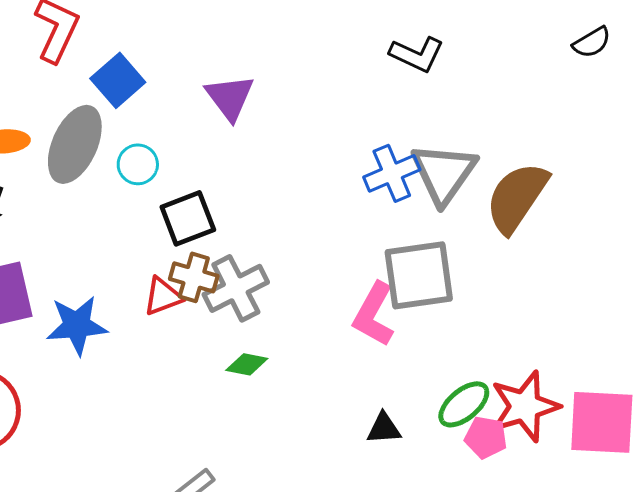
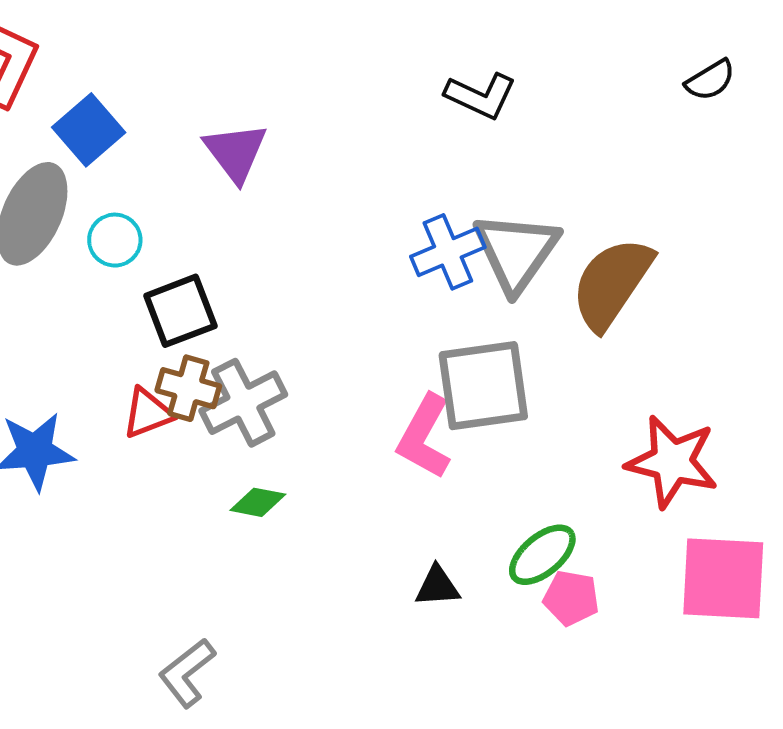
red star: (525, 406) -> (672, 462), moved, turned 30

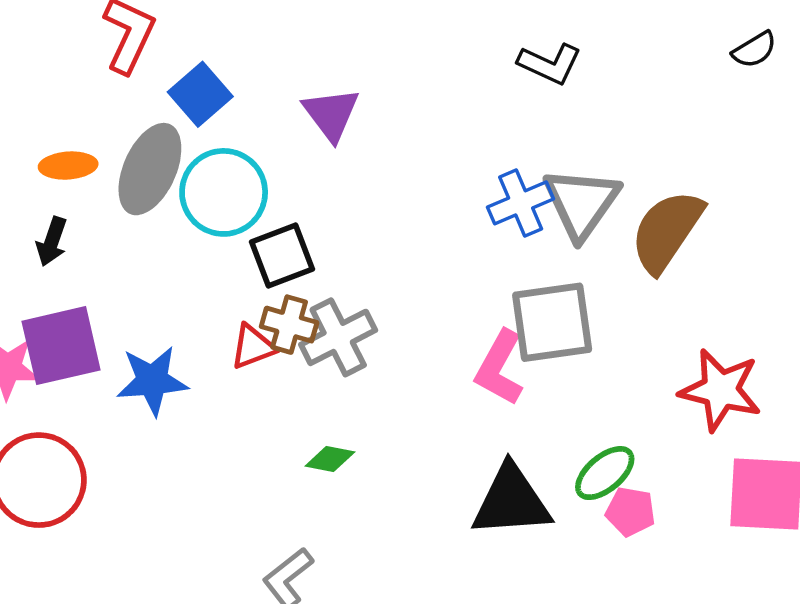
cyan circle: (115, 240) -> (224, 192), size x1.8
green diamond: (258, 502) -> (330, 459), moved
black triangle: (437, 586) -> (511, 501), size x2.0

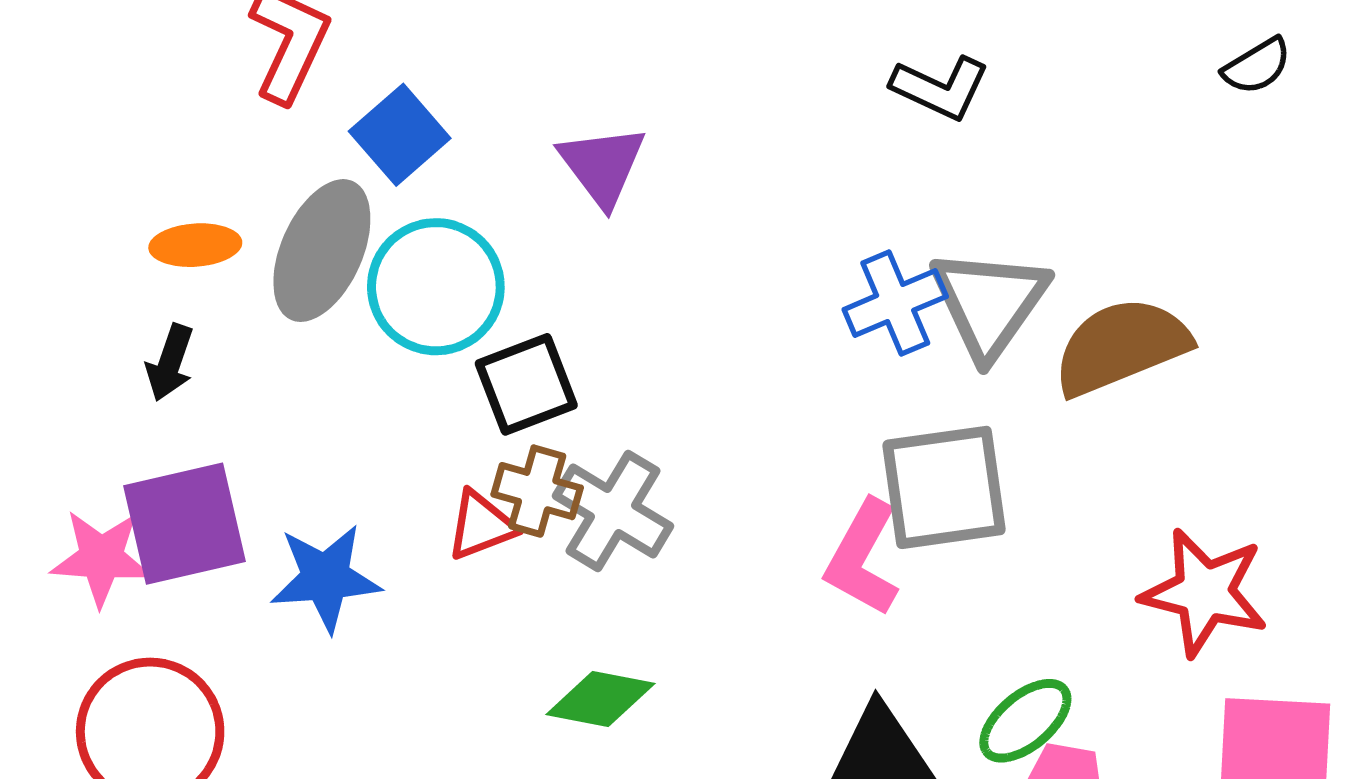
brown semicircle: (667, 231) -> (1121, 346), turned 34
gray cross: (338, 337) -> (613, 511), turned -32
green diamond: (330, 459) -> (600, 699), size x1.4

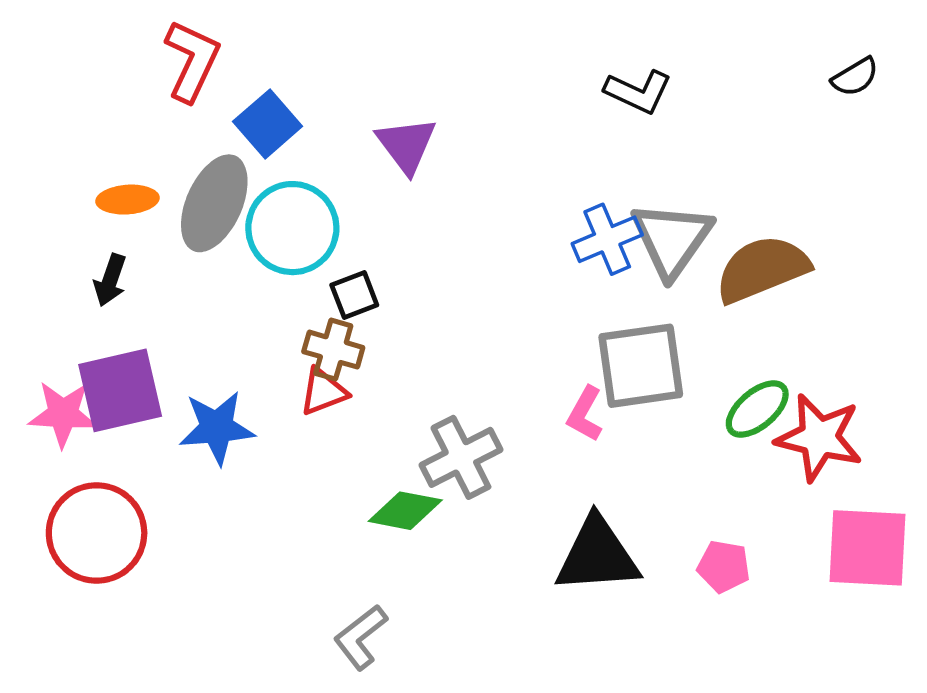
black square: (526, 384) -> (354, 295), size x0.7
brown cross: (537, 491) -> (333, 350), moved
gray cross: (613, 511) -> (461, 457), moved, turned 32
pink L-shape: (863, 558) -> (585, 414), size x0.7
green ellipse: (1025, 721) -> (757, 409), moved

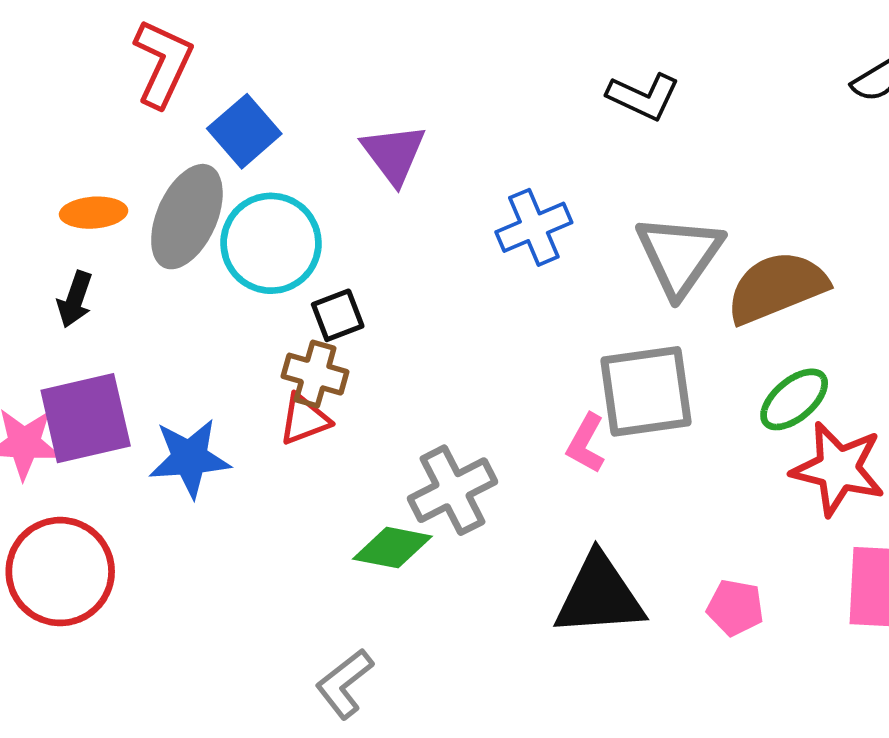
blue cross: (607, 239) -> (534, 227), moved
green ellipse: (757, 409) -> (794, 399), moved

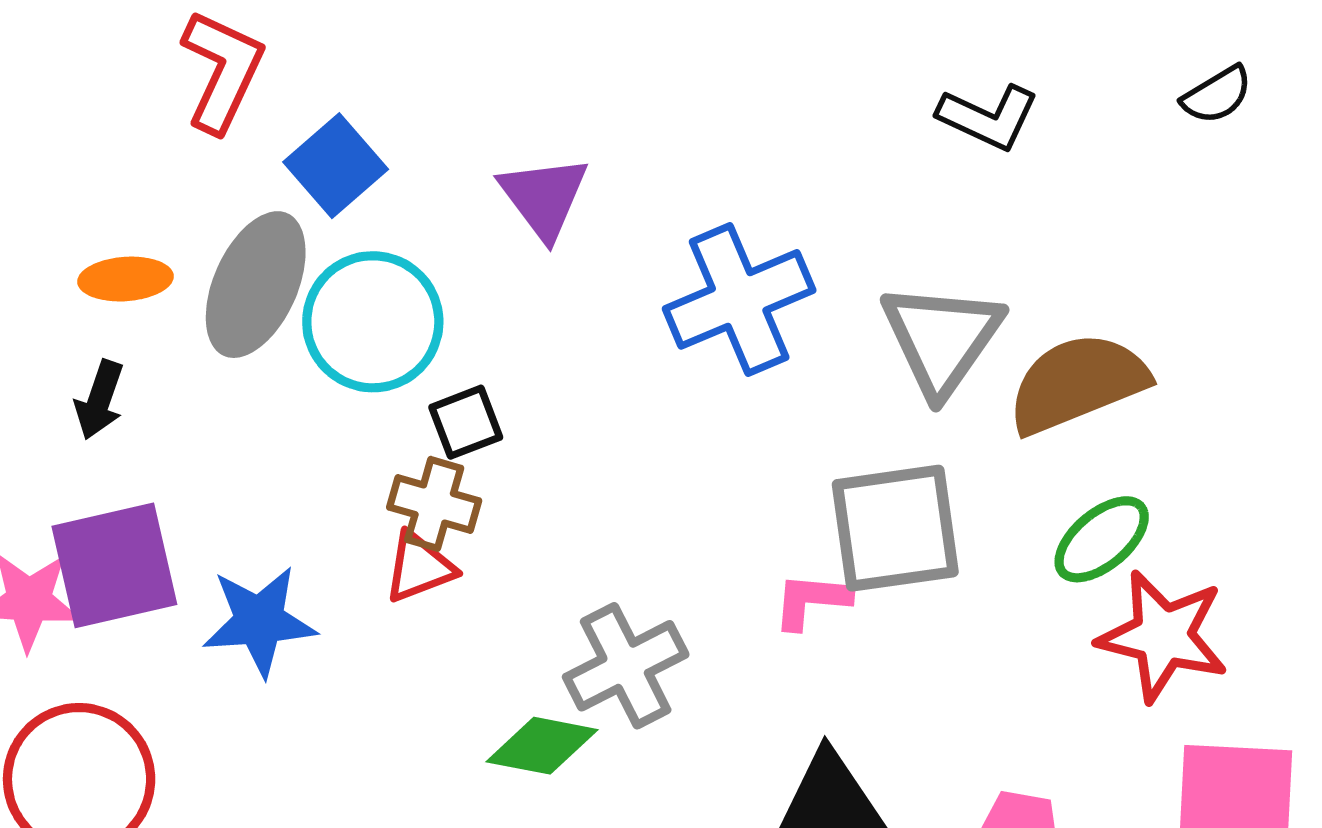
black L-shape: (643, 97) -> (988, 117), moved
blue cross: (534, 227) -> (739, 299), size x1.4
pink L-shape: (586, 443) -> (812, 601), turned 66

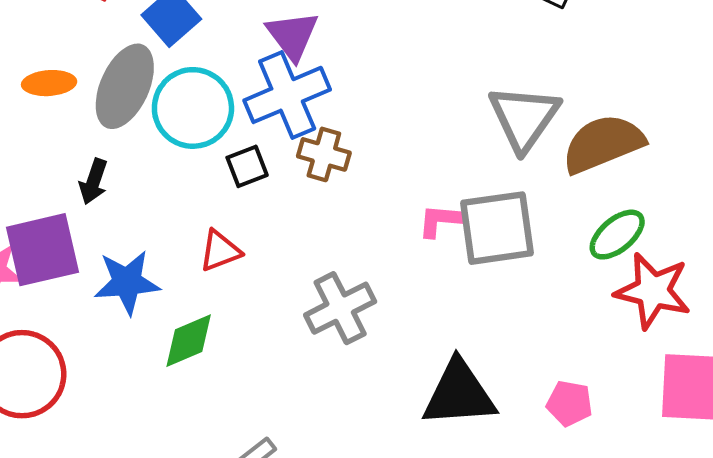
blue cross: (739, 299) -> (287, 95), moved
black arrow: (99, 400) -> (93, 182), moved
brown cross: (434, 504) -> (324, 154), moved
pink L-shape: (812, 601) -> (441, 220), moved
green diamond: (542, 746) -> (189, 341), moved, turned -34

